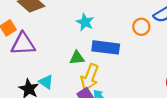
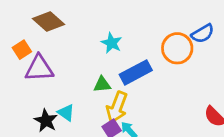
orange circle: (141, 27) -> (177, 48), size x1.5
blue rectangle: (106, 47) -> (136, 72), turned -35

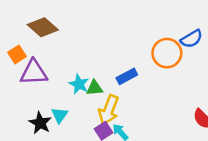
cyan star: (112, 43) -> (79, 84), moved
blue rectangle: (136, 72) -> (127, 76), size x0.7
cyan triangle: (66, 113) -> (60, 115), turned 30

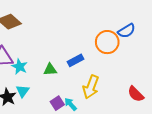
cyan star: (79, 84) -> (20, 67), moved
yellow arrow: (109, 110) -> (91, 87), moved

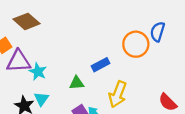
blue semicircle: (127, 31) -> (157, 32), turned 138
green triangle: (50, 70) -> (77, 83), moved

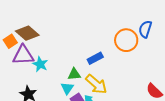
brown diamond: (27, 21) -> (27, 33), moved
yellow arrow: (118, 94) -> (96, 84), moved, turned -70
cyan triangle: (41, 99) -> (67, 88), moved

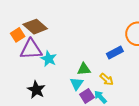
blue rectangle: (95, 58) -> (115, 52), moved
yellow arrow: (96, 84) -> (107, 79), size x0.6

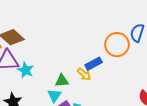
yellow arrow: (107, 79) -> (84, 74), moved

